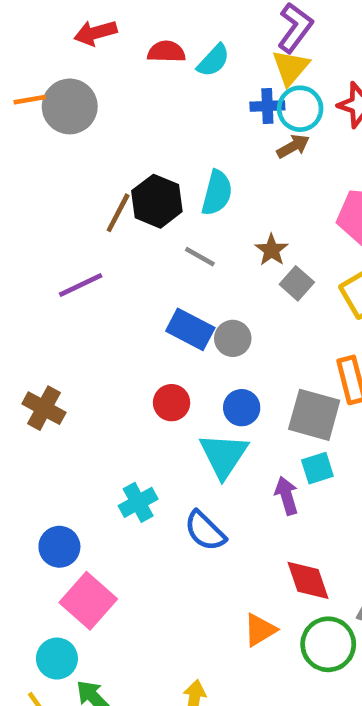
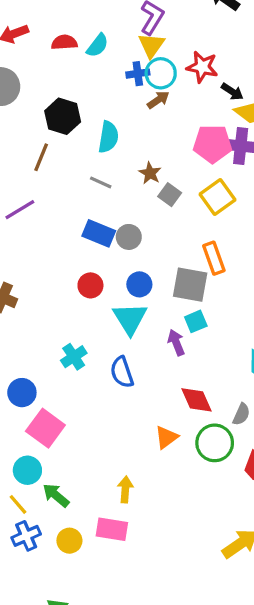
black hexagon: (157, 201) -> (63, 116), moved
blue semicircle: (205, 531) -> (122, 372), turned 32

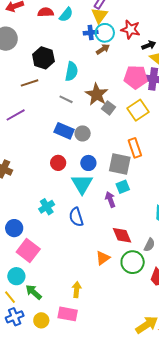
black arrow: (232, 92) -> (149, 45), turned -56
brown line: (41, 157) -> (30, 83), turned 48
brown star: (150, 173) -> (97, 94), size x1.6

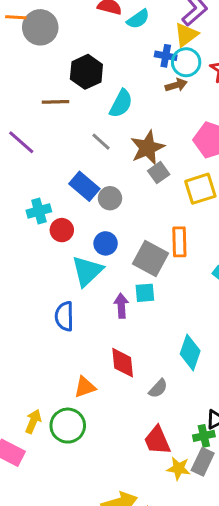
purple line: (16, 115) -> (21, 142), turned 54
cyan cross: (47, 207) -> (39, 211), moved
green circle: (133, 262) -> (68, 426), moved

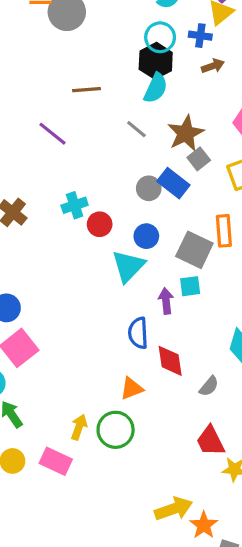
cyan circle: (186, 62) -> (160, 37), moved
black hexagon: (86, 72) -> (156, 61), moved
blue rectangle: (84, 186) -> (173, 183), moved
blue semicircle: (64, 316) -> (138, 333), moved

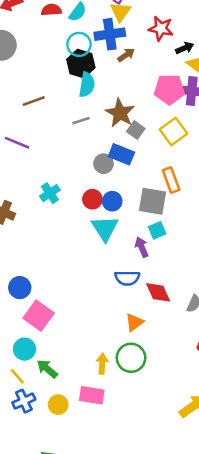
blue cross: (200, 36) -> (110, 34), size x1.6
gray line: (136, 129) -> (81, 121), turned -42
red circle: (100, 224) -> (92, 199), moved
blue semicircle: (138, 333) -> (127, 278), turned -70

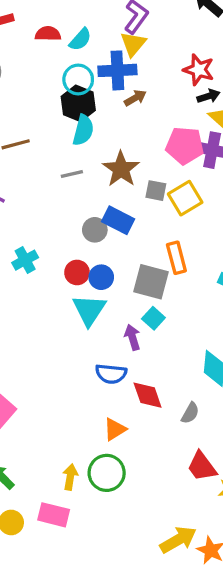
red star: (161, 29) -> (199, 70), moved
gray square: (136, 130) -> (156, 191), moved, turned -30
cyan square: (157, 230) -> (153, 318), turned -30

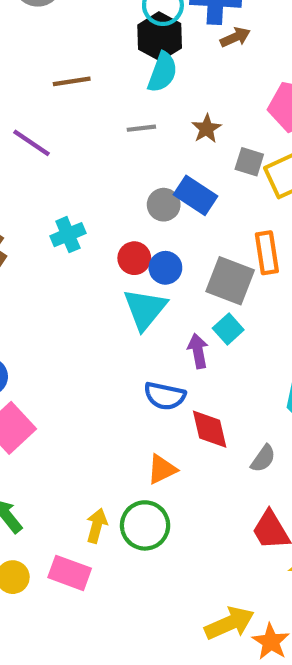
brown star: (121, 169) -> (206, 129), size x0.6

